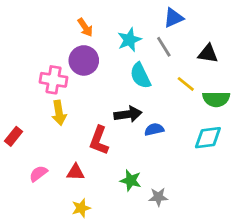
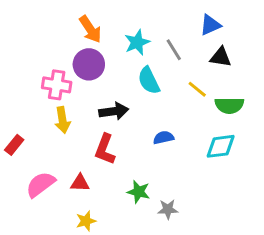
blue triangle: (173, 18) -> (210, 25), moved
orange arrow: (85, 27) -> (90, 29), size x1.4
black arrow: (128, 114) -> (114, 111), moved
pink semicircle: (38, 174) -> (41, 184), size x1.5

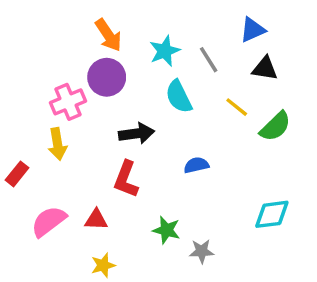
pink cross: (57, 85) -> (68, 102), turned -32
green semicircle: (229, 105) -> (275, 126), turned -44
yellow arrow: (62, 120) -> (57, 144), moved
cyan diamond: (221, 146) -> (272, 214), moved

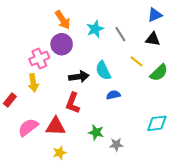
blue triangle: (253, 30) -> (155, 15), moved
cyan semicircle: (179, 97) -> (103, 71), moved
red triangle: (96, 220) -> (56, 126), size x1.5

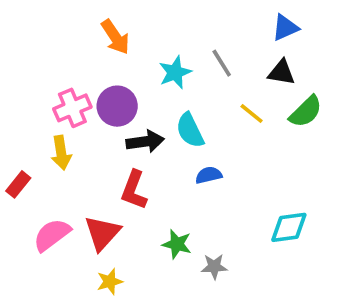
cyan star: (95, 29) -> (175, 72), moved
purple circle: (62, 44) -> (117, 106), moved
green semicircle: (159, 73) -> (306, 112), moved
red triangle: (56, 126) -> (102, 233), turned -50

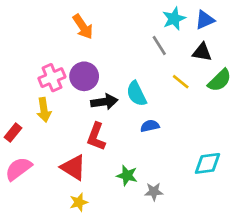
cyan star: (175, 72) -> (174, 19), moved
red triangle: (102, 233) -> (73, 167), turned -40
pink semicircle: (52, 235) -> (18, 169), moved

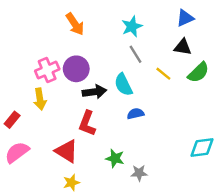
cyan star: (174, 19) -> (132, 26), moved
gray line: (159, 45) -> (136, 54), moved
cyan diamond: (207, 163) -> (202, 147), moved

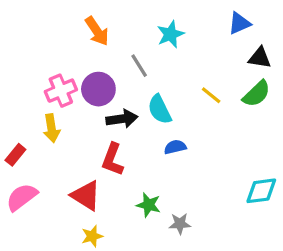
black triangle: (183, 47) -> (260, 58), moved
gray line: (136, 54) -> (139, 66), moved

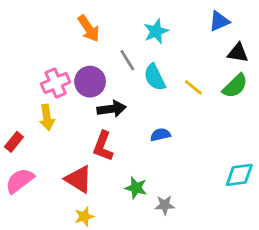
cyan semicircle: (160, 109) -> (155, 77), moved

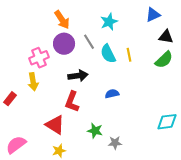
purple circle: (90, 82) -> (64, 44), moved
yellow line: (193, 87) -> (129, 55), moved, turned 40
pink semicircle: (20, 181) -> (16, 145), moved

